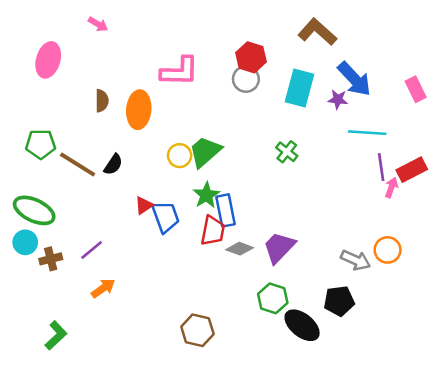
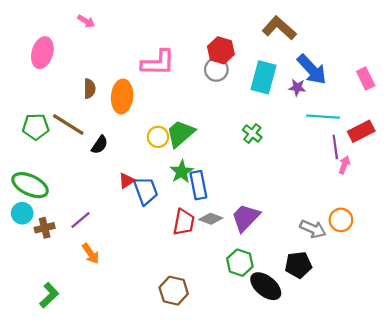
brown line: (78, 165) -> (68, 125), moved
red rectangle: (412, 170) -> (361, 131), moved
red trapezoid: (213, 231) -> (184, 222), moved
orange arrow: (103, 288) -> (91, 254), turned 90

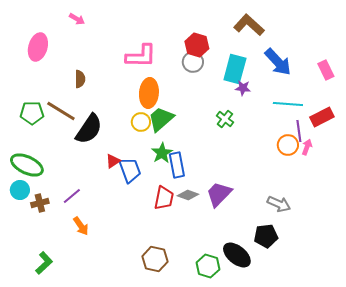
purple star: (297, 87) -> (243, 88), moved
orange ellipse: (122, 96) -> (149, 93), moved
black semicircle: (100, 145) -> (89, 129), size x1.8
orange circle: (341, 220) -> (288, 145), moved
green hexagon: (240, 263) -> (208, 266), moved

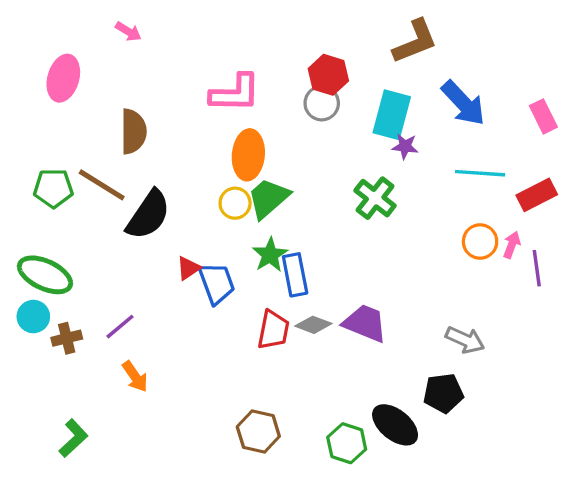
brown L-shape: (249, 25) -> (415, 41), turned 116
brown semicircle: (80, 79) -> (133, 131), size x1.5
green cross: (225, 119) -> (375, 198), size x1.4
purple line: (299, 131) -> (537, 268), moved
purple trapezoid: (219, 194) -> (365, 323), turned 68

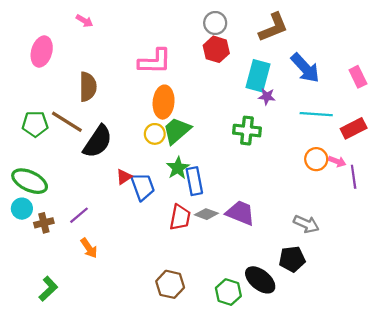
gray circle: (322, 103) -> (215, 23), moved
green cross: (375, 198) -> (247, 131), turned -32
pink arrow: (512, 245) -> (337, 161), turned 91

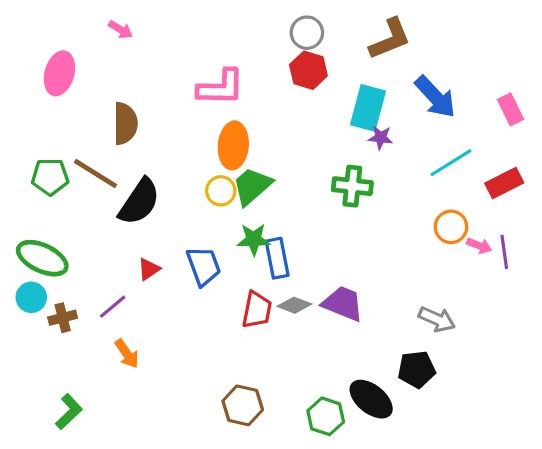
cyan line: (316, 114) -> (451, 163), turned -36
pink arrow: (337, 161) -> (479, 246), moved
green star: (178, 168) -> (254, 239), turned 30
red triangle: (124, 177) -> (149, 269), moved

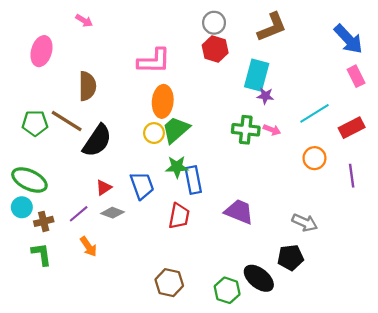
blue arrow: (435, 97) -> (348, 39), moved
pink arrow: (479, 246) -> (272, 130), moved
gray diamond: (294, 305) -> (112, 213), moved
green L-shape: (69, 412) -> (41, 254), moved, turned -55

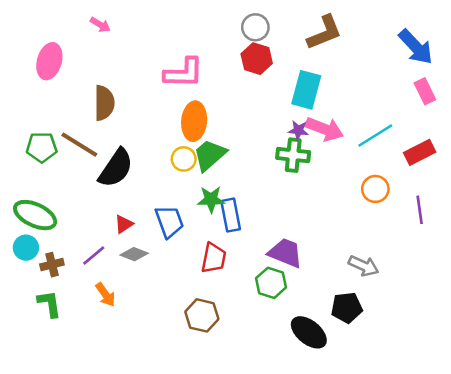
purple star: (265, 96) -> (298, 130), moved
pink arrow: (272, 130) -> (324, 129), moved, size x1.8
brown hexagon: (169, 283) -> (202, 315), moved
green hexagon: (227, 290) -> (271, 283), moved

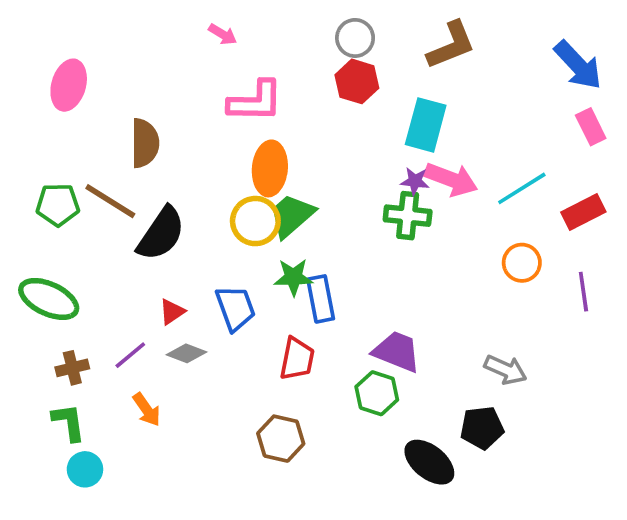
pink arrow: (100, 25) -> (223, 34), moved
yellow circle: (184, 159) -> (255, 221), size x1.4
cyan circle: (26, 248) -> (85, 469), moved

